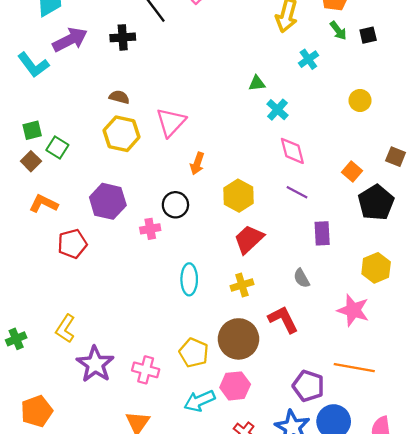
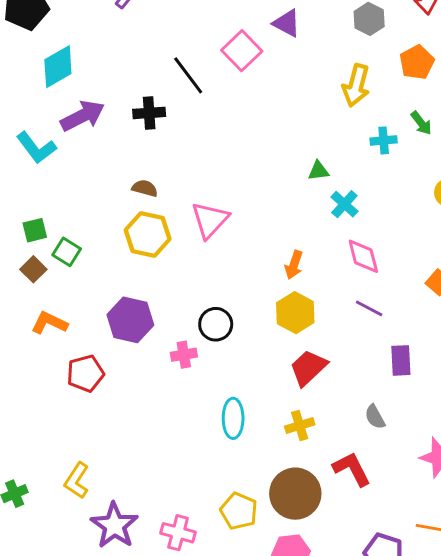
green arrow: (338, 31) -> (421, 123), moved
cyan cross: (308, 59) -> (384, 140), turned 30
orange arrow: (197, 164) -> (294, 265), moved

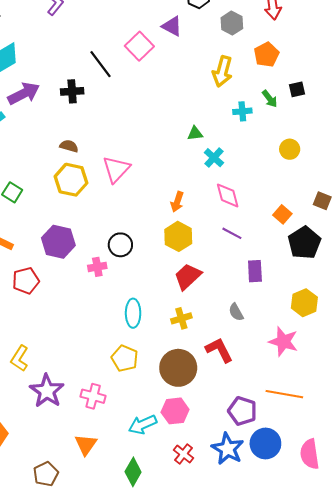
yellow pentagon: (239, 511) -> (125, 358), moved

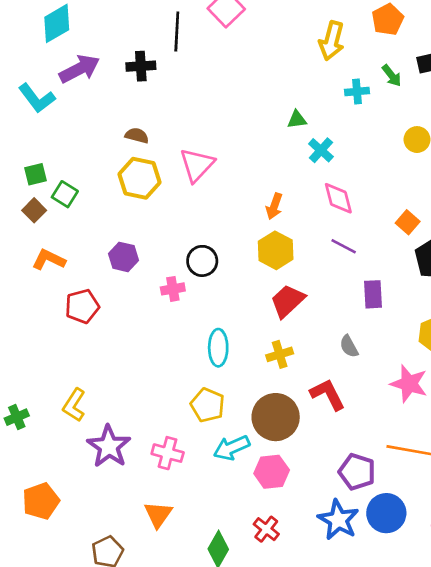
black line: (100, 64) -> (177, 31), turned 40
purple hexagon: (58, 242) -> (123, 257), size x0.7
cyan arrow: (142, 425) -> (232, 448), moved
red cross: (183, 454) -> (266, 529), moved

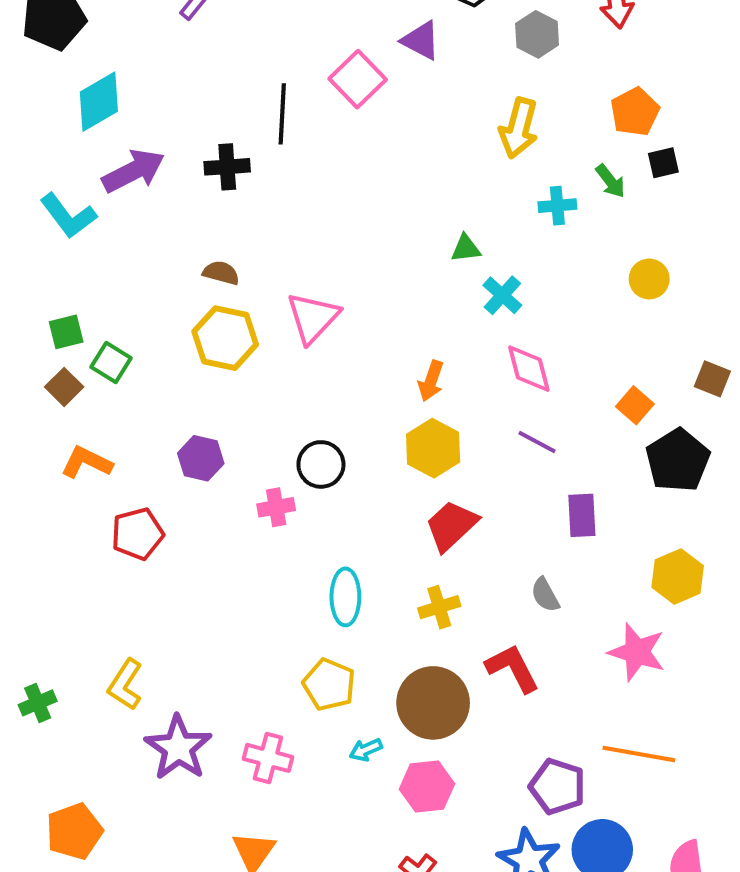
orange pentagon: (388, 19) -> (635, 112), moved
cyan arrow: (232, 448) -> (366, 750), size x0.6

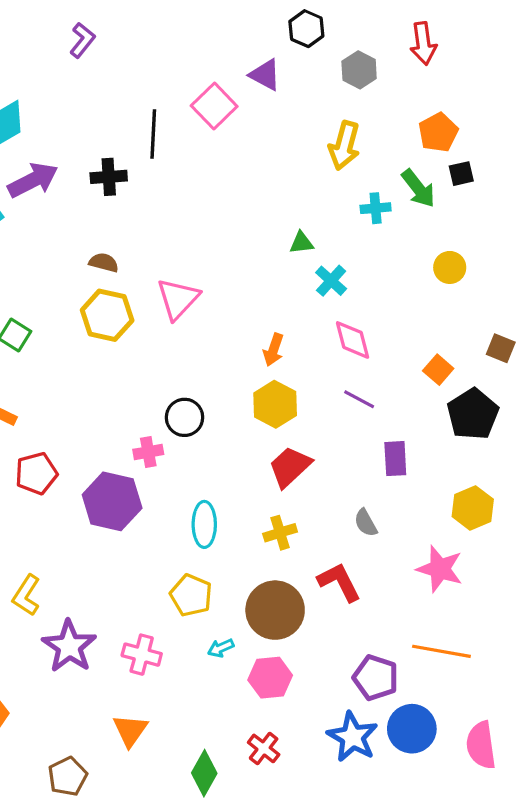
green arrow: (610, 181) -> (418, 188), size x1.4
purple hexagon: (201, 458) -> (112, 501), moved, size x1.6

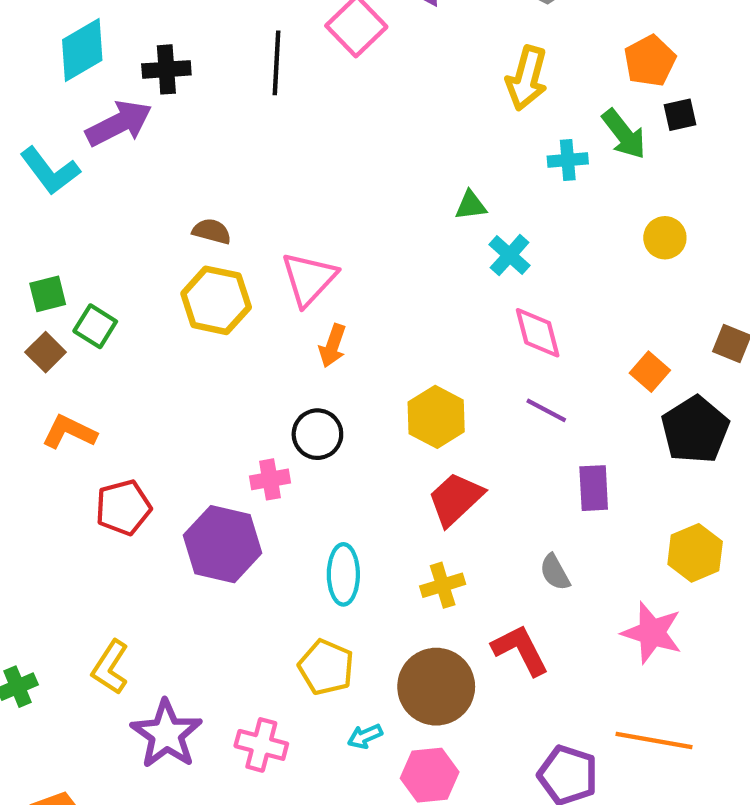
black cross: (109, 177) -> (166, 69), moved
orange arrow: (273, 350) -> (333, 346), moved

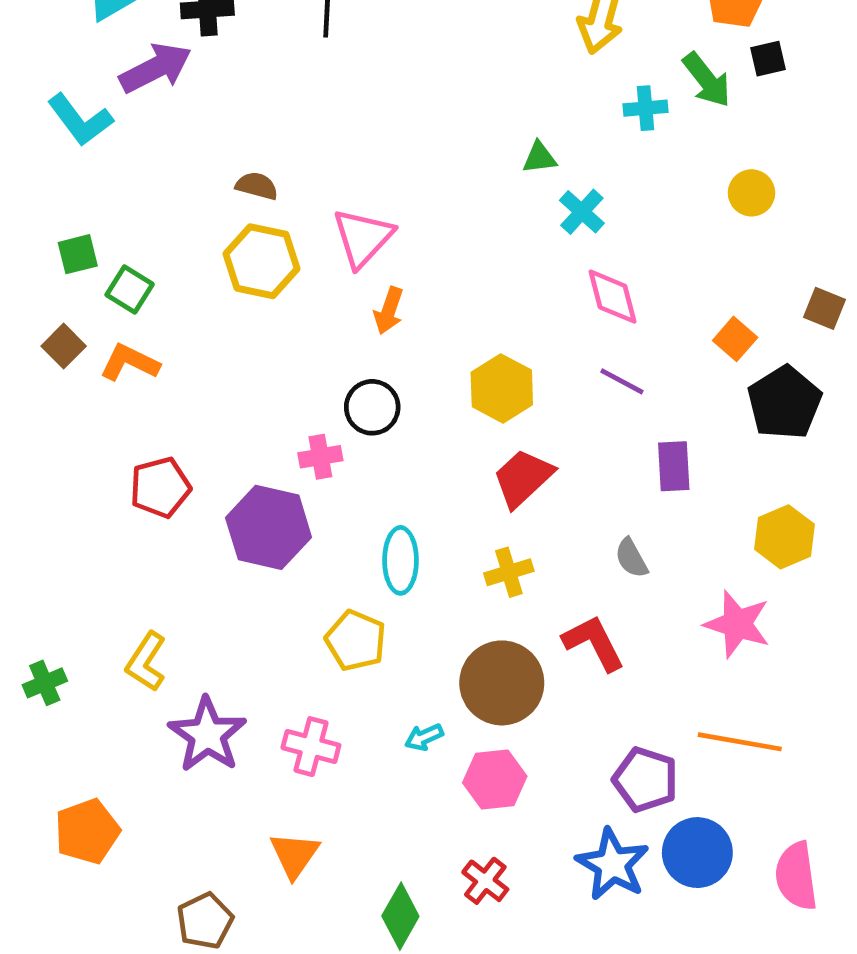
brown square: (46, 352) -> (64, 346), moved
orange L-shape: (69, 432) -> (130, 363), moved
yellow pentagon: (326, 667) -> (356, 641), moved

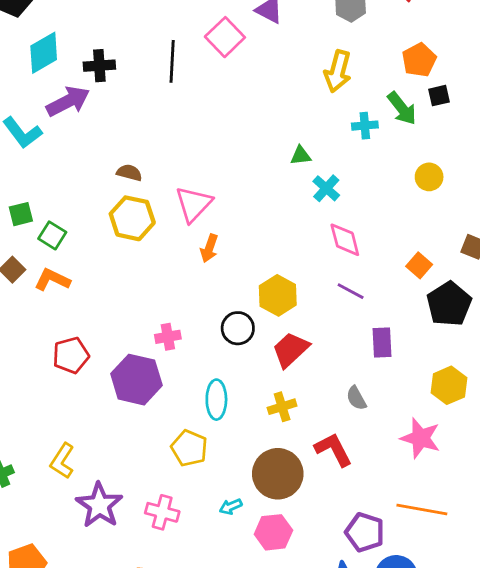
black circle: (372, 407) -> (238, 328), moved

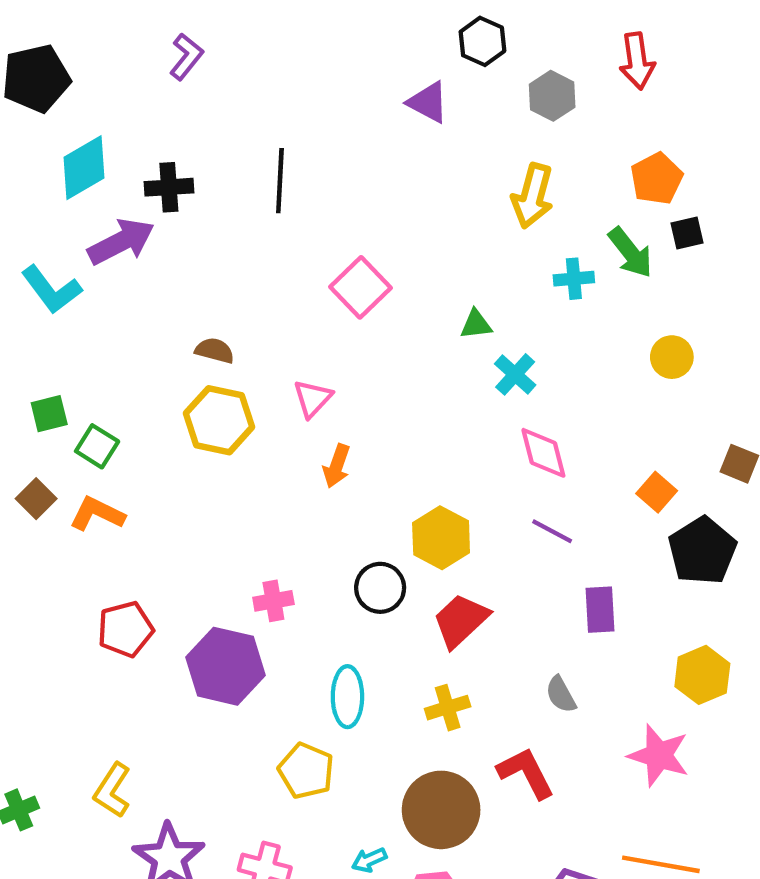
pink square: (225, 37) -> (361, 287), moved
pink triangle: (194, 204) -> (313, 398), size x0.7

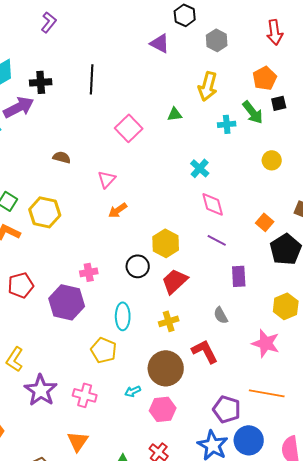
red arrow: (637, 61) -> (275, 32), moved
green triangle: (476, 324) -> (175, 114), moved
yellow hexagon: (219, 420) -> (45, 212), moved
orange arrow: (337, 466) -> (118, 210), turned 36

